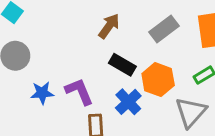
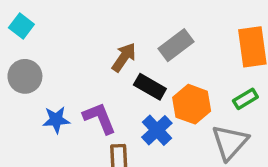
brown arrow: (109, 26) -> (124, 57), moved
gray rectangle: (164, 29) -> (176, 45), moved

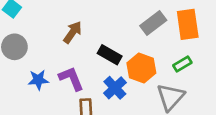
gray rectangle: (176, 45) -> (153, 23), moved
brown arrow: (124, 57) -> (73, 32), moved

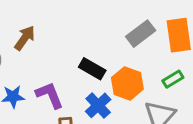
brown arrow: (73, 32) -> (25, 38), moved

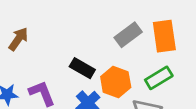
green rectangle: (173, 79) -> (159, 78), size x1.4

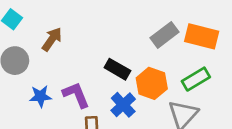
orange rectangle: (164, 36) -> (202, 36), turned -68

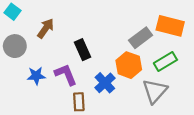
gray rectangle: (165, 35) -> (141, 38), moved
black rectangle: (117, 69) -> (82, 50), moved, turned 36

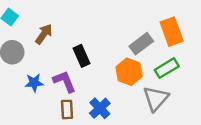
orange rectangle: (170, 26) -> (172, 32), turned 56
blue cross: (105, 83) -> (100, 108), moved
brown rectangle: (79, 102) -> (67, 109), moved

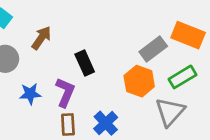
orange rectangle: (172, 32) -> (188, 35), turned -48
purple L-shape: (65, 81) -> (65, 92), turned 45

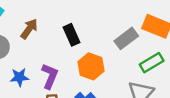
black rectangle: (85, 63) -> (72, 35), moved
orange hexagon: (139, 81) -> (91, 66), moved

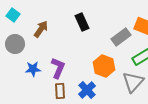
black rectangle: (72, 35) -> (82, 22), moved
orange hexagon: (91, 66) -> (104, 66), moved

